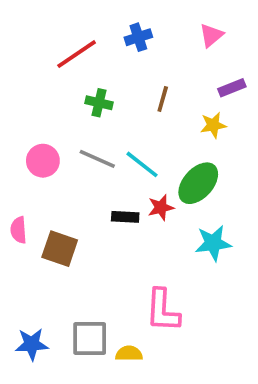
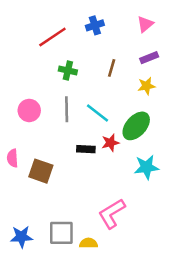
purple rectangle: (232, 88) -> (149, 58), moved
gray line: (97, 159) -> (67, 109), turned 65
pink L-shape: (163, 310) -> (112, 214), turned 56

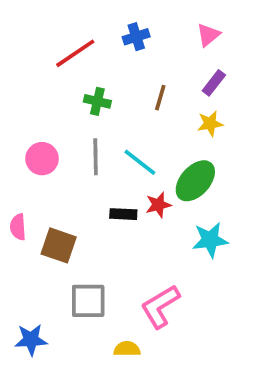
purple rectangle: (149, 58) -> (214, 83), turned -30
gray square: (61, 233) -> (88, 301), moved

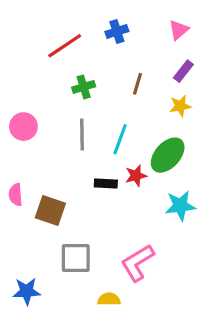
green cross: (97, 101) -> (84, 87), turned -30
pink circle: (42, 159) -> (23, 127), moved
cyan line: (140, 162) -> (120, 139), turned 72

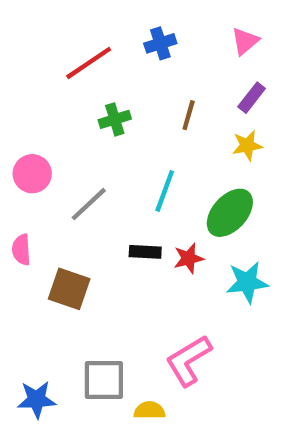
gray line: (82, 134) -> (89, 204), moved, turned 48
red star: (136, 176) -> (189, 258), moved
pink semicircle: (16, 195) -> (21, 250), moved
gray square: (76, 258) -> (104, 380), moved

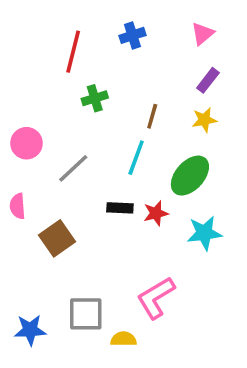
red line: (89, 63) -> (73, 52), turned -42
brown line: (189, 115) -> (152, 116), moved
brown square: (69, 289) -> (57, 238), turned 36

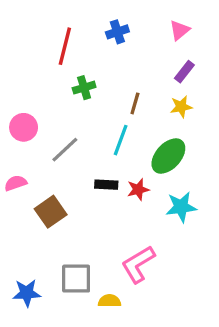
pink semicircle: (18, 206) -> (16, 183), turned 75

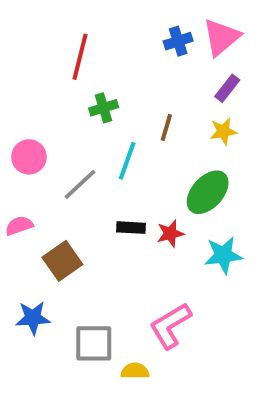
pink triangle: (180, 30) -> (221, 37), size x1.5
blue cross: (117, 32) -> (178, 41), moved
cyan line: (121, 140) -> (127, 161), moved
blue star: (27, 293) -> (33, 318), moved

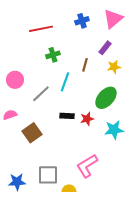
blue cross: (178, 41) -> (82, 21), moved
red line: (80, 57) -> (41, 29), turned 65
purple rectangle: (227, 88) -> (105, 48), moved
blue star: (33, 318) -> (17, 182), moved

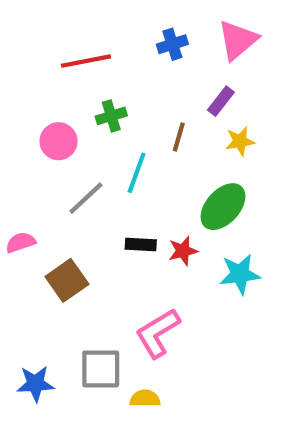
pink circle: (15, 80) -> (59, 141), moved
pink L-shape: (87, 166) -> (158, 333), moved

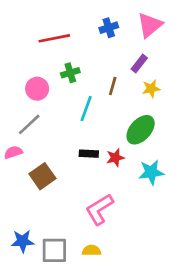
gray line: (86, 198) -> (29, 124), moved
gray square: (101, 369) -> (54, 250), moved

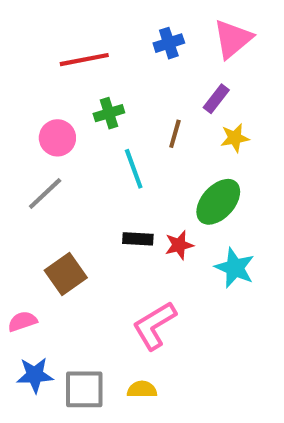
cyan line: (86, 109) -> (134, 169), turned -40
pink semicircle: (13, 152) -> (22, 321), moved
cyan star: (151, 172) -> (235, 268), turned 30

